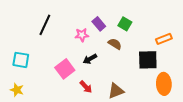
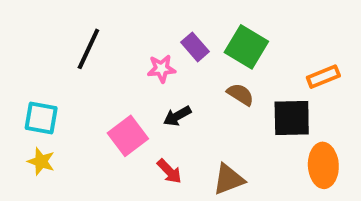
green square: (125, 24) -> (246, 47), size x1.5
brown semicircle: (115, 44) -> (240, 94), moved
yellow star: (17, 90) -> (41, 161), moved

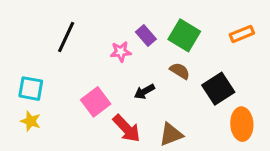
orange rectangle: (323, 77) -> (242, 34), moved
black arrow: (177, 116) -> (144, 92), moved
black square: (292, 118) -> (218, 89), turned -32
red arrow: (169, 171) -> (127, 128), size x1.5

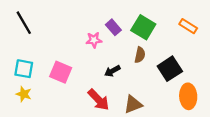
orange rectangle: (242, 34) -> (188, 26), turned 54
black line: (66, 37) -> (24, 23), moved, turned -55
brown semicircle: (180, 71) -> (140, 55), turned 70
pink square: (96, 102) -> (61, 72), moved, turned -30

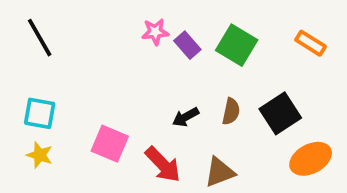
pink star: (94, 40) -> (155, 32), moved
brown semicircle: (140, 55) -> (231, 111), moved
pink square: (61, 72) -> (110, 144), moved
orange ellipse: (188, 96) -> (311, 159), turned 65

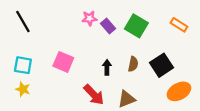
black arrow: (186, 117) -> (107, 67), turned 120
pink square: (110, 144) -> (63, 62), moved

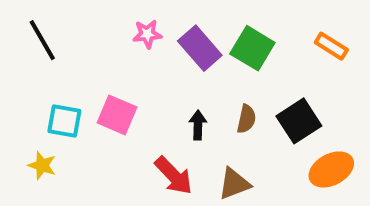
pink star: (89, 18) -> (147, 34), moved
purple rectangle: (108, 26) -> (200, 48), size x1.5
cyan square: (23, 65) -> (64, 121), moved

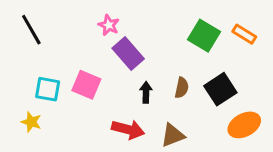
pink star: (147, 34) -> (109, 25), turned 30
purple rectangle: (200, 48) -> (128, 53), moved
green square: (252, 48) -> (204, 36), moved
red arrow: (174, 176) -> (128, 129), turned -32

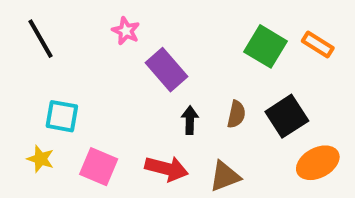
pink star: (109, 25) -> (126, 31), moved
pink square: (86, 85) -> (99, 167), moved

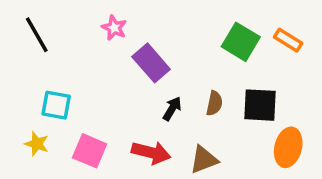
black square: (287, 116) -> (260, 105), turned 36
black arrow: (190, 120) -> (172, 109), turned 30
orange ellipse: (318, 163) -> (288, 147), turned -48

